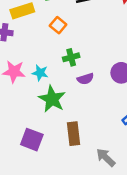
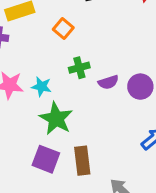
purple semicircle: (85, 79) -> (108, 82), moved
purple square: (32, 140) -> (46, 159), moved

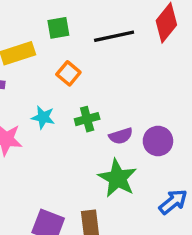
cyan star: (42, 87) -> (43, 117), moved
green star: (56, 119) -> (117, 178), moved

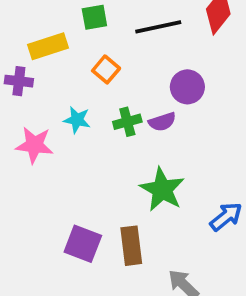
purple semicircle: (121, 136) -> (162, 122), moved
purple circle: (158, 141) -> (187, 87), moved

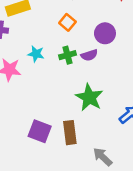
orange square: (106, 69) -> (67, 22), moved

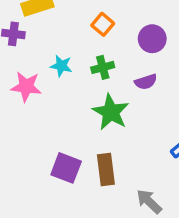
purple semicircle: (89, 55) -> (146, 82), moved
green star: (89, 97) -> (111, 112), moved

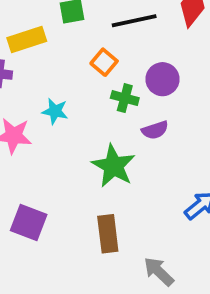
green cross: (103, 67) -> (125, 98), moved, turned 30
purple square: (66, 168) -> (29, 223), moved

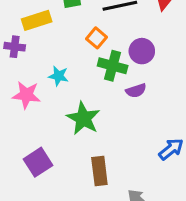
green cross: (125, 98) -> (113, 66), size x1.4
green star: (113, 166) -> (83, 118), moved
purple square: (29, 223) -> (38, 162), turned 36

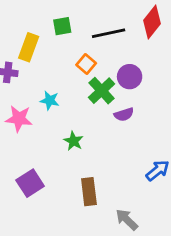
yellow rectangle: (37, 20) -> (29, 47), turned -52
green cross: (113, 66) -> (102, 91), turned 32
green star: (83, 118) -> (74, 141), size x0.6

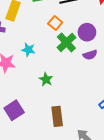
purple semicircle: (124, 114) -> (90, 55), moved

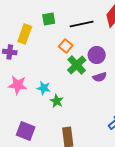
cyan star: (28, 50) -> (44, 88), moved
purple square: (14, 110) -> (26, 131), turned -36

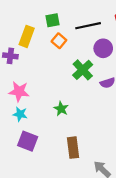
orange square: (66, 46) -> (59, 41), moved
purple circle: (97, 55) -> (103, 48), moved
cyan star: (44, 88) -> (20, 114), moved

